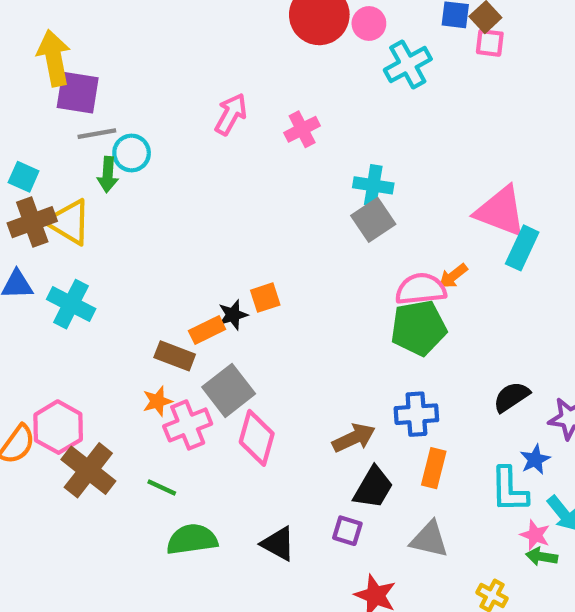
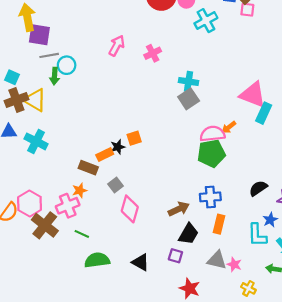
gray square: (229, 390) -> (116, 185), size x0.6
pink cross: (188, 425) -> (68, 206), moved
pink star: (535, 535) -> (234, 264), moved

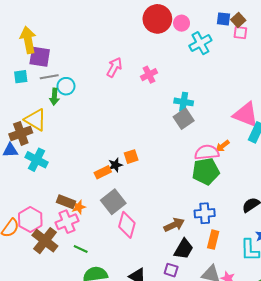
cyan square: (12, 77) -> (21, 77), moved, turned -32
brown cross: (16, 100) -> (21, 133), moved
brown rectangle: (88, 168) -> (66, 202), moved
gray square: (116, 185) -> (113, 202), size x1.6

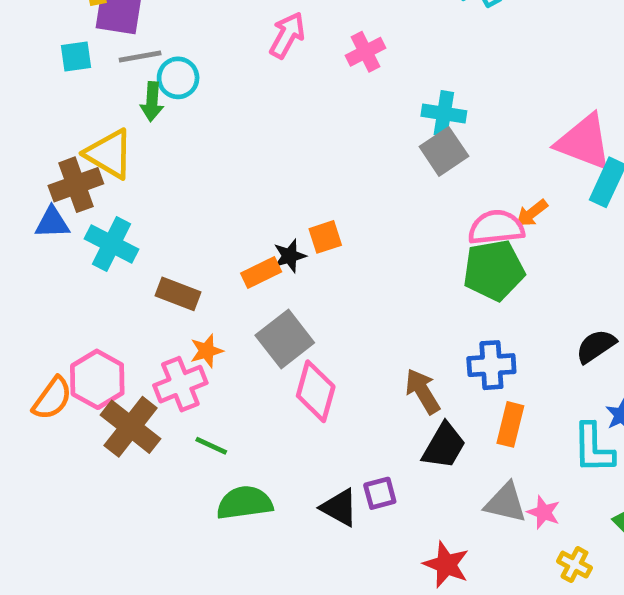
brown rectangle: (66, 202) -> (178, 294), moved
brown arrow: (174, 225) -> (423, 391), turned -96
purple square: (171, 270) -> (380, 493), moved, turned -32

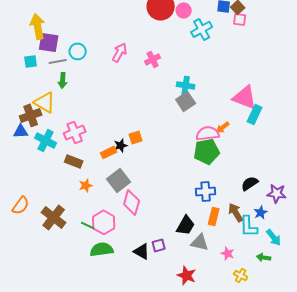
cyan circle: (178, 78) -> (78, 51), moved
pink hexagon: (97, 379) -> (104, 222), moved
pink cross: (180, 384) -> (75, 132), moved
brown arrow: (423, 391) -> (236, 212), moved
gray triangle: (506, 503) -> (200, 242), moved

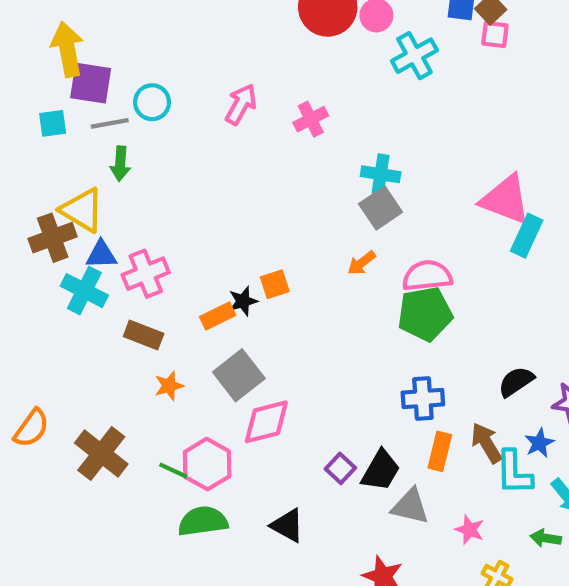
orange arrow: (223, 127) -> (362, 263), moved
blue triangle: (21, 131) -> (101, 255), moved
pink diamond: (132, 202) -> (266, 422), turned 60
purple square: (159, 245) -> (340, 468), moved, turned -32

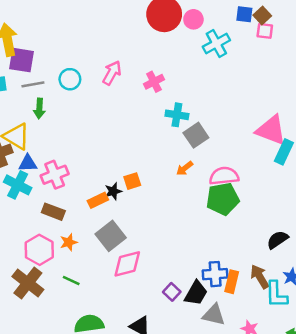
cyan circle: (152, 102) -> (70, 79), moved
cyan cross: (381, 174) -> (177, 115), moved
blue cross: (423, 398) -> (215, 274), moved
pink hexagon: (207, 464) -> (39, 250), moved
green line: (173, 470) -> (71, 280), moved

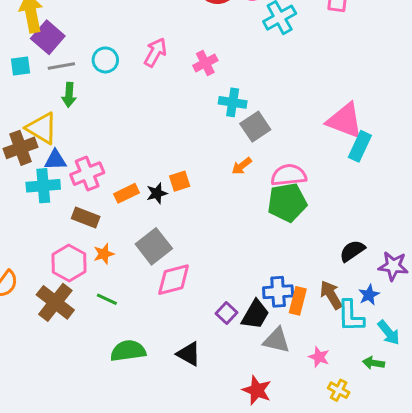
purple square: (21, 60) -> (48, 37), turned 32
cyan cross: (18, 185) -> (43, 186), turned -32
orange rectangle: (98, 200) -> (127, 193), moved

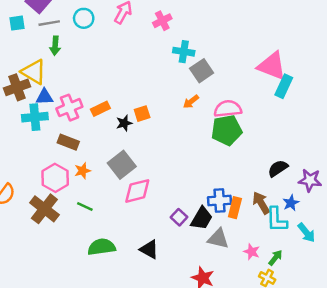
orange rectangle: (127, 193) -> (100, 109), moved
green arrow: (373, 363) -> (275, 258), moved, turned 119

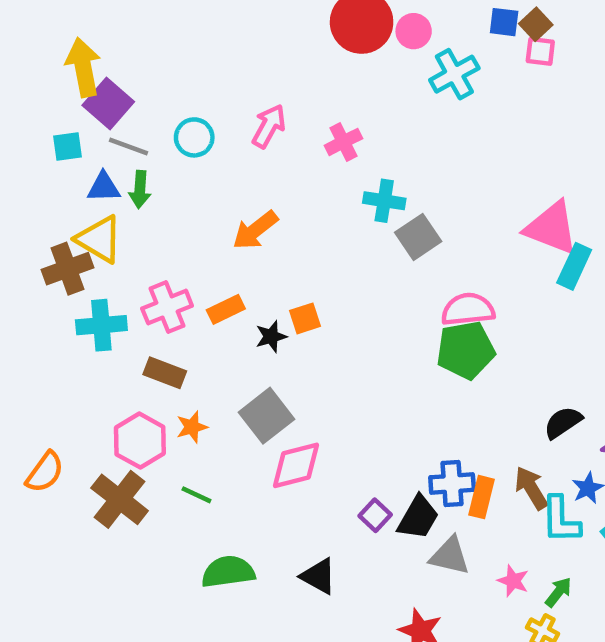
gray line: (49, 23) -> (129, 146), turned 30
blue triangle: (44, 97) -> (104, 187), moved
orange arrow: (191, 102) -> (255, 230), moved, size x1.5

